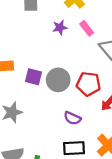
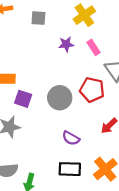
purple square: (33, 77) -> (23, 99), moved
red pentagon: (88, 84) -> (92, 90), moved

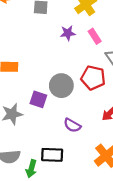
purple square: (23, 99) -> (38, 99), moved
black rectangle: (70, 169) -> (52, 155), moved

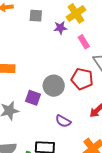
purple star: (68, 33) -> (60, 28), moved

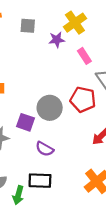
purple semicircle: (63, 121) -> (45, 149), moved

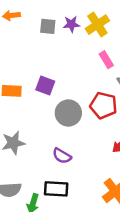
purple star: (57, 40) -> (71, 24), moved
purple square: (26, 122) -> (45, 86), moved

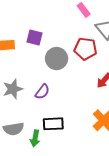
purple semicircle: (62, 156) -> (42, 92), moved, turned -77

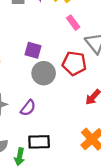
purple square: (35, 37) -> (33, 50), moved

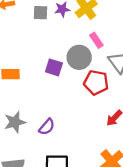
gray circle: (44, 73) -> (79, 57), moved

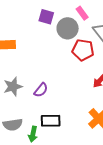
purple square: (54, 67) -> (46, 17), moved

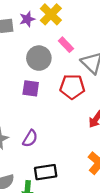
purple square: (46, 17) -> (31, 88), moved
gray circle: (68, 28) -> (39, 58), moved

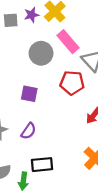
pink rectangle: (66, 45) -> (68, 42), size x1.5
purple square: (31, 88) -> (29, 94), moved

